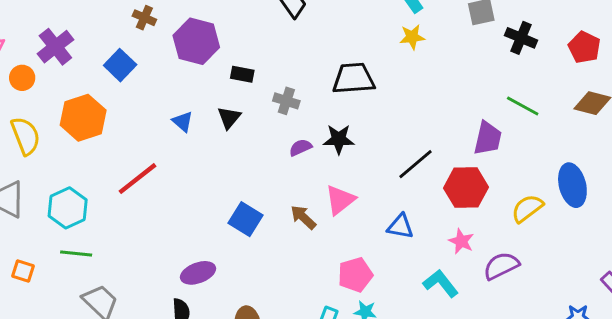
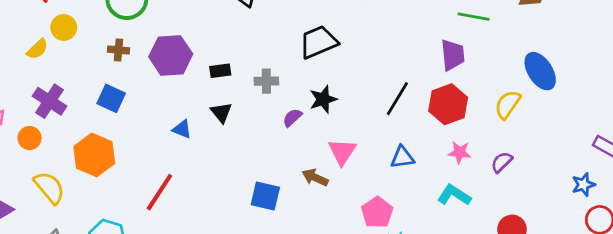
purple semicircle: (501, 266) -> (502, 162), size x0.7

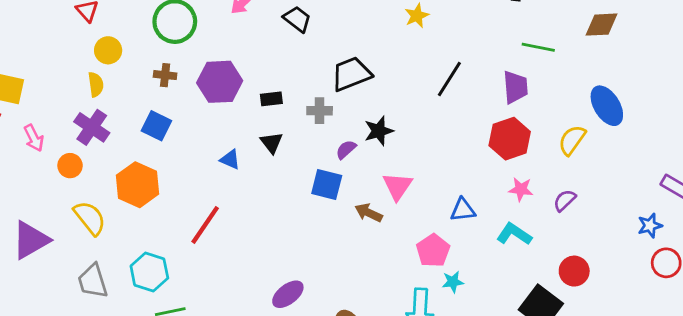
black trapezoid: (318, 42) -> (351, 74), moved
yellow semicircle: (37, 49) -> (96, 84), moved, turned -55
black line: (397, 99) -> (449, 79), moved
blue triangle: (402, 157) -> (463, 210), moved
blue square: (265, 196) -> (327, 185), moved

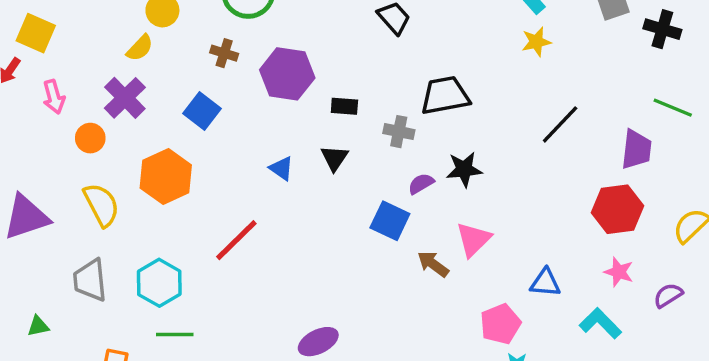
yellow semicircle: (96, 84) -> (140, 48), turned 40

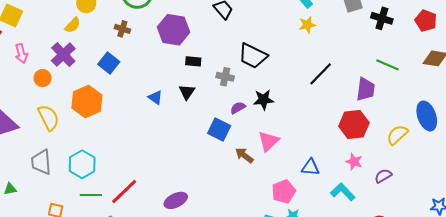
purple hexagon: (287, 74) -> (173, 30), moved
black trapezoid: (445, 95) -> (253, 56), turned -144
red line: (236, 240) -> (124, 191), moved

